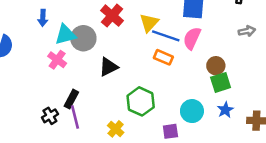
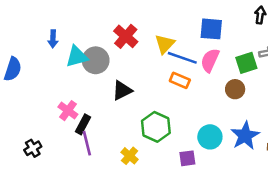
pink cross: (57, 60) -> (68, 111), moved
green square: (221, 82) -> (246, 63), moved
blue star: (225, 110) -> (245, 136), size x1.6
black cross: (50, 116) -> (33, 148), moved

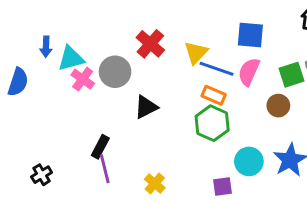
blue arrow: (53, 39) -> (46, 47), moved
cyan triangle: (77, 57) -> (71, 58), moved
pink cross: (68, 111) -> (83, 79), moved
green hexagon: (156, 127) -> (212, 123), moved

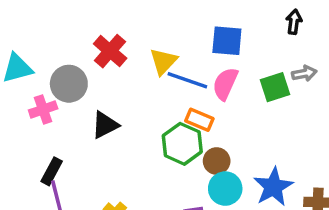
pink cross: (83, 79) -> (43, 109), moved, turned 35
orange rectangle: (214, 95) -> (199, 120), moved
brown circle: (278, 106) -> (217, 161), moved

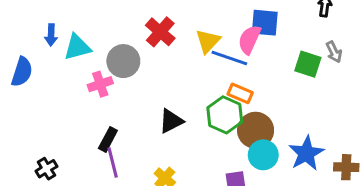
gray arrow: (304, 73) -> (334, 52), turned 75
pink semicircle: (225, 84) -> (249, 40), moved
green square: (275, 87) -> (308, 64), turned 36
black triangle: (105, 125) -> (171, 121), moved
brown circle: (217, 161) -> (256, 130), size x1.5

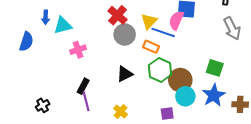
gray arrow: (334, 52) -> (232, 28), size x1.6
gray circle: (123, 61) -> (125, 34), moved
green square: (308, 64) -> (215, 68), moved
orange rectangle: (240, 93) -> (151, 47), moved

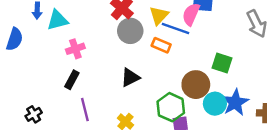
green square: (215, 68) -> (222, 63), moved
green hexagon: (160, 70) -> (171, 107), moved
black rectangle: (83, 86) -> (72, 80), moved
cyan circle: (185, 96) -> (215, 104), moved

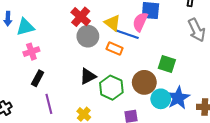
yellow triangle: (159, 15) -> (112, 23), turned -36
pink cross: (75, 49) -> (31, 52), moved
green hexagon: (171, 107) -> (111, 88), moved

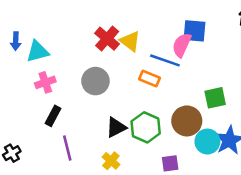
yellow triangle: (112, 23) -> (130, 41), moved
gray circle: (88, 36) -> (95, 81), moved
green square: (167, 64) -> (215, 98), turned -30
black triangle: (88, 76) -> (116, 127), moved

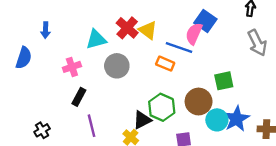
blue square: (195, 31) -> (205, 21), turned 30
cyan triangle: (38, 51) -> (96, 39), moved
black triangle: (116, 127) -> (142, 120), moved

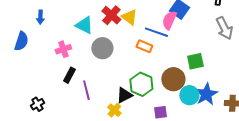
cyan triangle: (96, 39) -> (84, 25), turned 42
purple line: (92, 126) -> (86, 90), moved

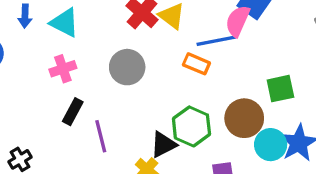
cyan triangle: (84, 25) -> (65, 23), moved
blue line: (156, 32) -> (216, 41), turned -30

